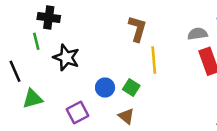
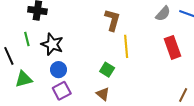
gray semicircle: (198, 34) -> (163, 14), moved, turned 140
green line: (36, 41) -> (27, 39), moved
blue circle: (105, 88) -> (59, 70), moved

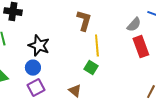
gray semicircle: (163, 14) -> (134, 25), moved
black star: (52, 44) -> (39, 46), moved
green square: (107, 70) -> (91, 68), moved

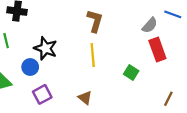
yellow line: (97, 46) -> (93, 55), moved
blue circle: (33, 68) -> (30, 67), moved
green square: (91, 68) -> (131, 72), moved

